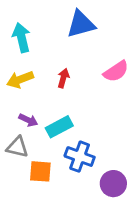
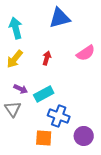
yellow arrow: (20, 79) -> (15, 59), turned -30
gray triangle: (17, 147) -> (13, 109), turned 42
orange square: (40, 171) -> (44, 138), moved

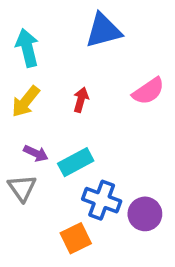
purple circle: (84, 136) -> (145, 214), moved
orange square: (44, 138) -> (76, 238), turned -30

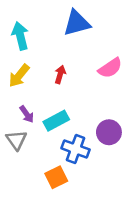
purple arrow: (36, 153) -> (27, 114), turned 30
purple circle: (145, 214) -> (109, 132), moved

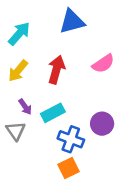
cyan arrow: (20, 36) -> (19, 34), turned 55
red arrow: (60, 74) -> (56, 70), size x1.6
orange square: (56, 177) -> (68, 168), moved

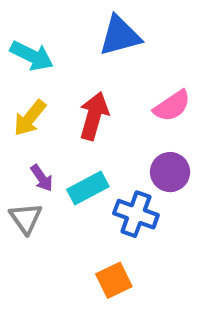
cyan arrow: (19, 34) -> (32, 56), turned 75
purple circle: (102, 124) -> (170, 172), moved
blue cross: (71, 139) -> (136, 214), moved

